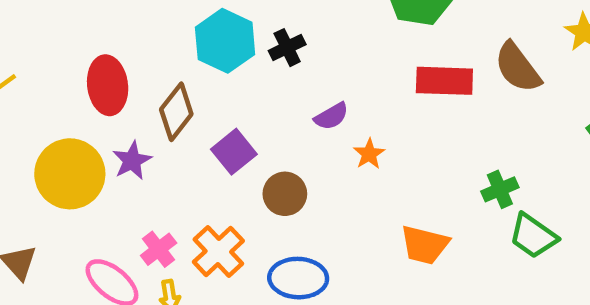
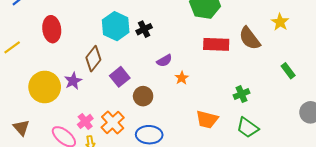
red ellipse: (108, 85) -> (52, 29), moved
green trapezoid: (533, 236) -> (248, 128), moved

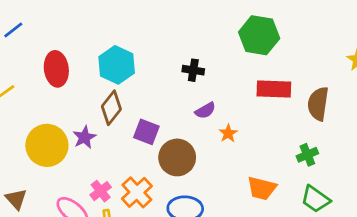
cyan hexagon: (116, 26) -> (117, 65), moved
black cross: (144, 29) -> (193, 70), moved, turned 35
brown semicircle: (250, 38) -> (318, 104), moved, turned 45
purple square: (120, 77) -> (146, 132), turned -30
brown circle: (143, 96) -> (177, 157), size x1.4

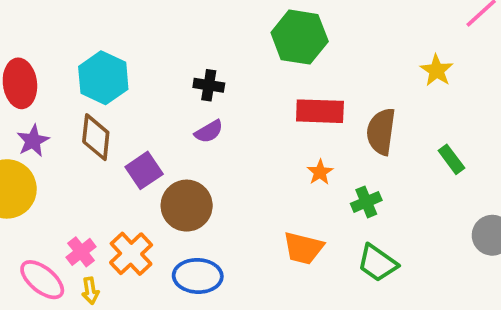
brown diamond: (111, 108) -> (96, 137), turned -32
purple semicircle: (205, 110) -> (209, 132), moved
purple square: (146, 132) -> (144, 170), turned 35
orange star: (228, 133) -> (320, 172), moved
purple star: (85, 137) -> (33, 141), moved

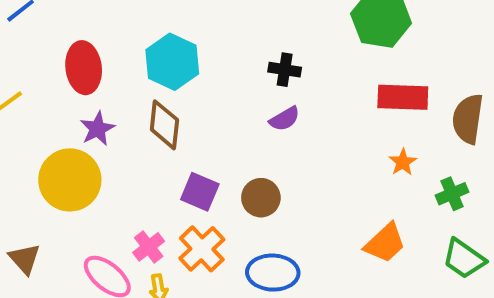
purple square: (144, 170) -> (200, 192), moved, turned -33
brown circle: (187, 206) -> (261, 198), size x0.7
orange trapezoid: (303, 248) -> (385, 243), turned -57

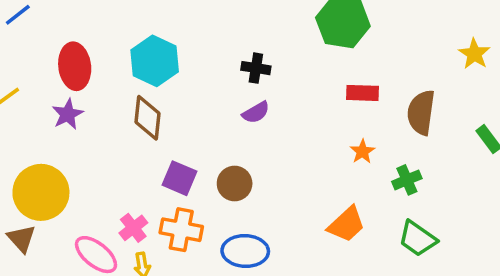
red rectangle: (403, 97) -> (362, 93), size x0.7
purple star: (97, 129) -> (68, 114), moved
yellow circle: (70, 180) -> (41, 192), moved
orange cross: (202, 249) -> (181, 230), turned -36

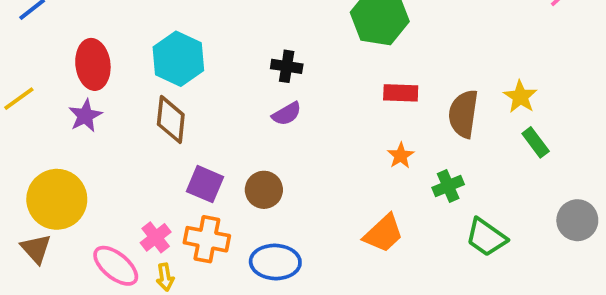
yellow star: (474, 54) -> (520, 97), moved
green trapezoid: (418, 239) -> (486, 237), moved

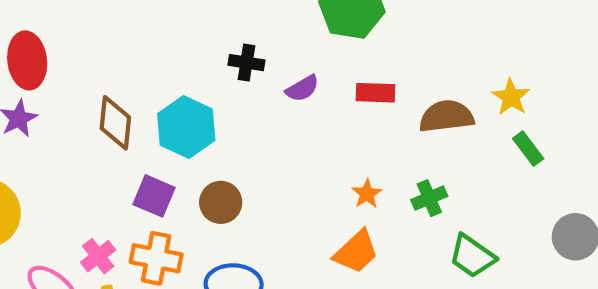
cyan hexagon: (178, 59) -> (186, 127), moved
purple semicircle: (287, 114) -> (302, 88), moved
brown semicircle: (463, 114) -> (446, 116), turned 75
orange star: (401, 156) -> (367, 194), moved

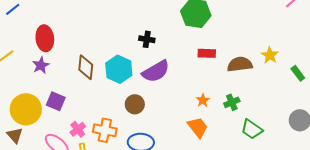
purple semicircle: (302, 88) -> (156, 71), moved, size x1.8
green rectangle: (528, 149) -> (298, 73), moved
purple square: (154, 196) -> (56, 101), moved
orange trapezoid: (356, 252) -> (198, 127), turned -85

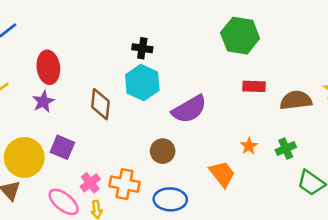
black cross: (147, 39) -> (142, 48), moved
cyan hexagon: (119, 69) -> (142, 83), moved
orange trapezoid: (198, 127) -> (222, 174), moved

